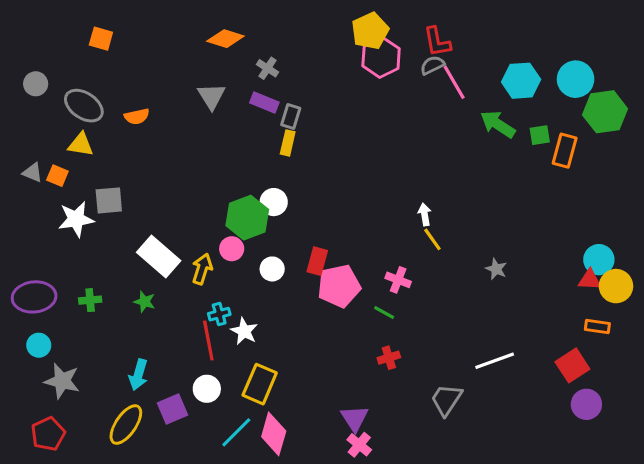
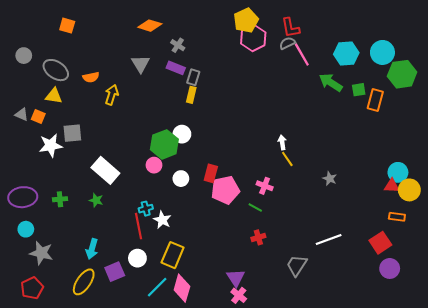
yellow arrow: (202, 269) -> (112, 95), moved

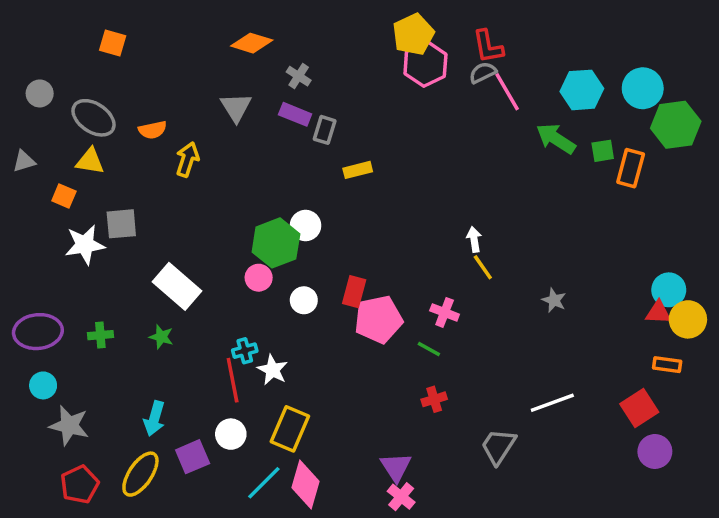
yellow rectangle: (191, 95) -> (358, 170), moved, turned 63
gray triangle: (22, 114) -> (24, 161), moved, turned -40
red pentagon: (32, 288) -> (80, 485), moved

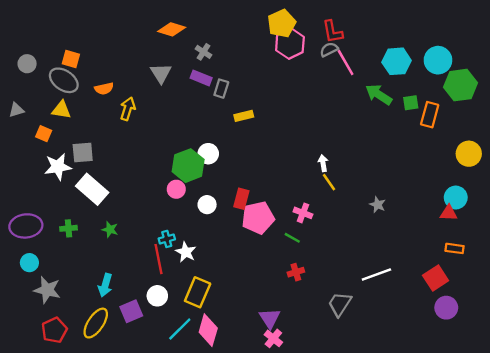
orange square: (113, 43) -> (71, 59), moved
white rectangle: (177, 286) -> (92, 189), moved
yellow circle: (688, 319) -> (469, 154), moved

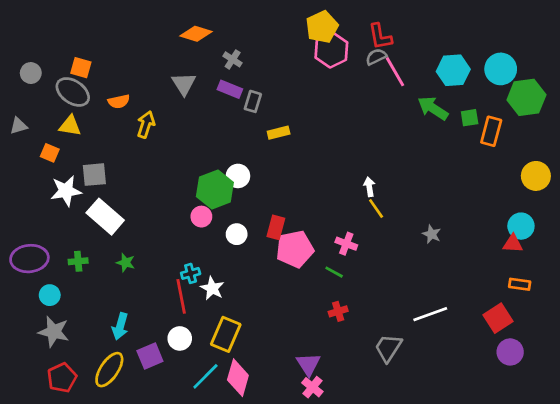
cyan circle: (29, 263) -> (50, 295), moved

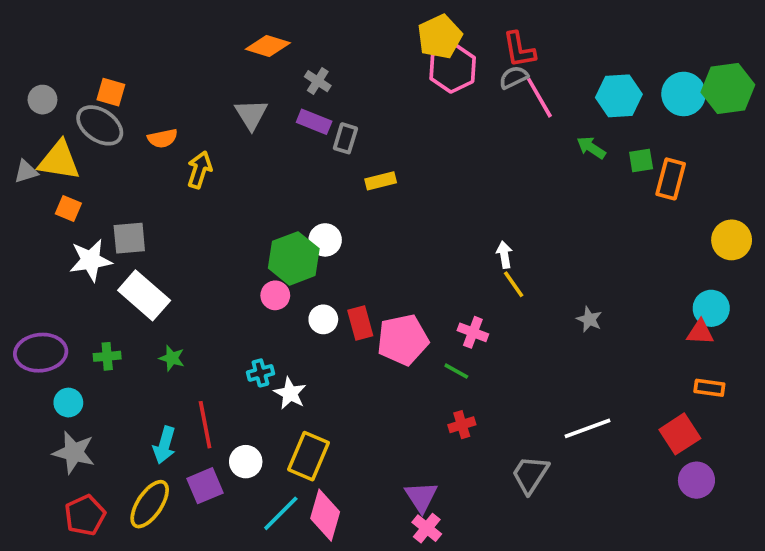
green hexagon: (526, 97) -> (728, 88), moved
green arrow: (433, 108) -> (591, 148), size x0.7
yellow triangle: (70, 126) -> (59, 160), moved, size x1.4
red rectangle: (276, 227) -> (360, 323), moved, turned -30
red line: (181, 296) -> (205, 425), moved

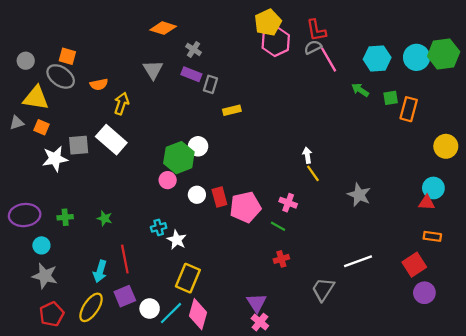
gray triangle: (26, 172) -> (17, 123), moved
white rectangle: (144, 295) -> (111, 140), moved
gray star: (589, 319) -> (359, 195), size x1.5
white circle: (246, 462) -> (150, 309), moved

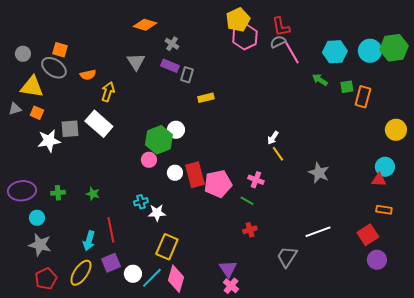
white arrow: (307, 155) -> (273, 138), turned -136
red rectangle: (219, 197) -> (195, 175), size x1.4
white star: (177, 240) -> (157, 213), turned -30

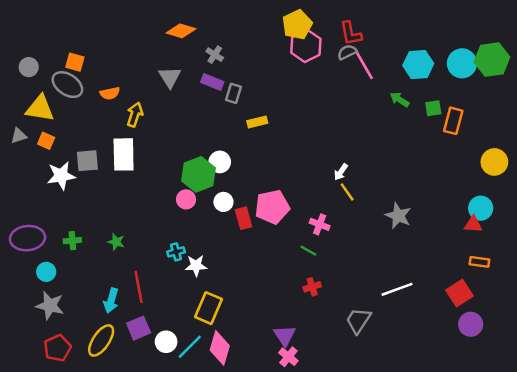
white rectangle: (99, 124) -> (124, 154), turned 48
white circle: (175, 173) -> (223, 202), moved
red rectangle: (195, 175) -> (243, 218), size x0.7
pink pentagon: (218, 184) -> (272, 207), moved

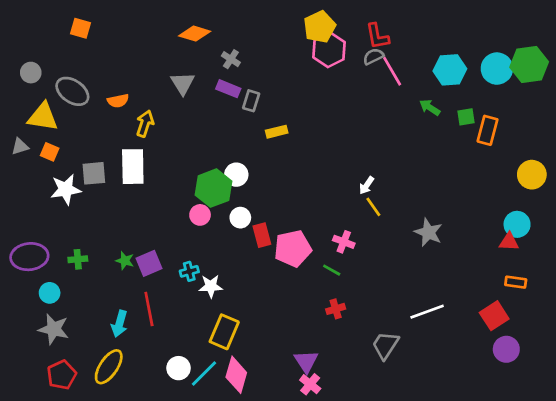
orange square: (75, 62) -> (80, 28), moved
pink pentagon: (272, 207) -> (293, 249), moved
purple square: (139, 328) -> (149, 263), moved

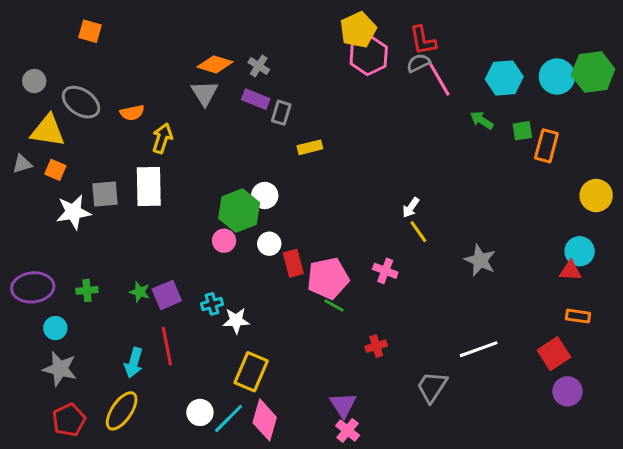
orange diamond: (195, 34) -> (215, 64), moved
green line: (332, 270) -> (334, 305), moved

